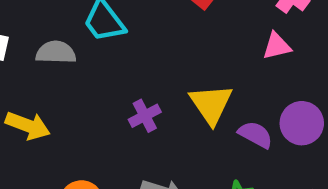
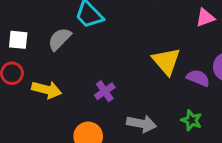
gray semicircle: (56, 52) -> (60, 39), turned -40
purple cross: (145, 116) -> (105, 91), moved

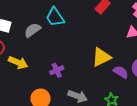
yellow triangle: (166, 61) -> (101, 57), turned 35

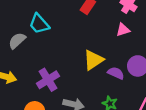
purple cross: (57, 70) -> (48, 80), size x1.5

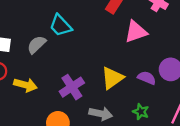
pink triangle: (123, 30) -> (136, 32), moved, size x1.5
yellow triangle: (93, 60) -> (112, 78), moved

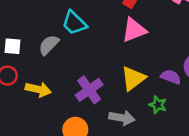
pink triangle: (136, 32) -> (134, 30), moved
green star: (141, 112) -> (158, 105), moved

